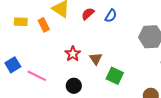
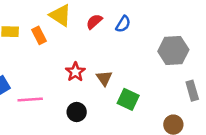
pink line: (37, 76) -> (30, 99), turned -30

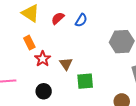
orange rectangle: (39, 35) -> (29, 43), moved
green square: (128, 99) -> (85, 81), turned -30

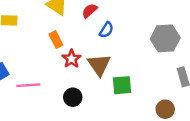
blue semicircle: (81, 20) -> (106, 30), moved
brown triangle: (66, 64) -> (99, 65), size x1.5

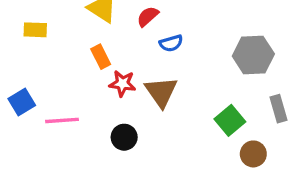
blue semicircle: (106, 30) -> (171, 43), turned 42
red star: (72, 59) -> (122, 84), turned -30
green square: (122, 85) -> (230, 120), moved, turned -35

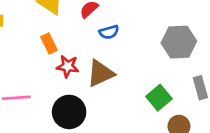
brown triangle: (161, 92) -> (100, 73), turned 40
black circle: (124, 137) -> (69, 112), size x1.5

